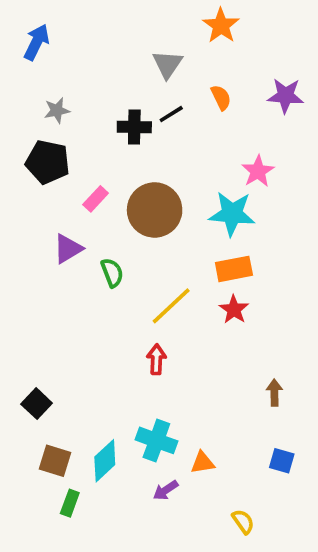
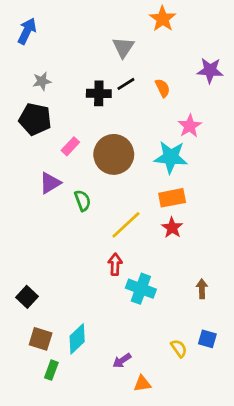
orange semicircle: (221, 97) -> (163, 88), moved
cyan cross: (156, 440) -> (141, 289), moved
orange triangle: (203, 463) -> (142, 384), moved
yellow semicircle: (243, 522) -> (179, 348), moved

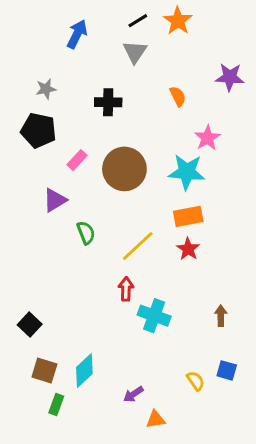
blue arrow: (27, 31) -> (77, 34), moved
black line: (126, 84) -> (138, 21), moved
green semicircle: (83, 201) -> (86, 233), moved

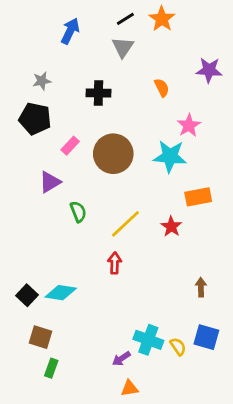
orange rectangle: (188, 216) -> (198, 197), moved
cyan cross: (154, 316) -> (148, 340), moved
cyan diamond: (84, 370) -> (61, 293), moved, turned 52
blue square: (227, 370) -> (206, 337), size x1.4
orange triangle: (156, 419) -> (129, 388), moved

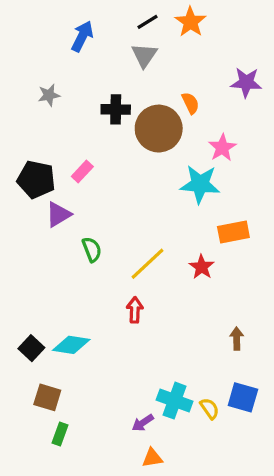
black pentagon: (35, 119) -> (36, 179), moved
brown circle: (113, 154) -> (159, 129), moved

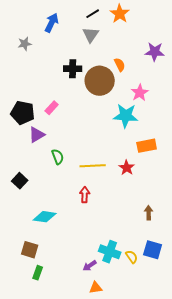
gray star: (49, 95) -> (25, 44), moved
yellow line: (148, 264) -> (93, 166), turned 40
black square: (31, 348) -> (20, 181), moved

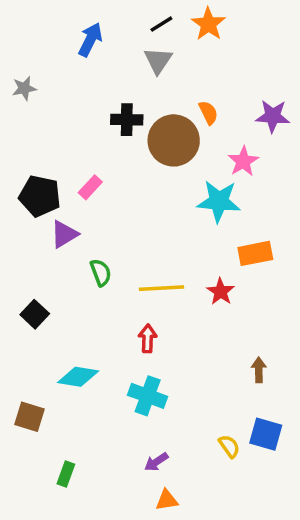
gray star: (25, 44) -> (24, 88), moved
purple star: (155, 52) -> (273, 116), moved
brown square: (30, 250) -> (29, 417), moved
cyan cross: (110, 252) -> (148, 396), moved

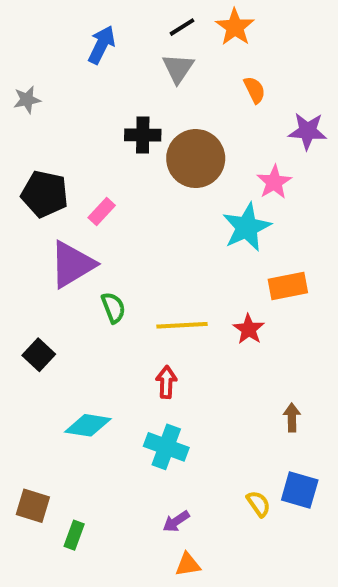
orange semicircle: (208, 113) -> (255, 90), moved
black pentagon: (40, 196) -> (45, 194), moved
cyan star: (219, 201) -> (247, 227), turned -30
purple triangle: (64, 234) -> (72, 264), size x1.5
brown square: (29, 417) -> (33, 506), moved

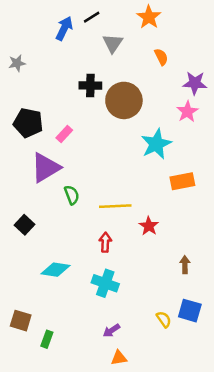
black line: (182, 27) -> (92, 17), moved
pink star: (274, 182) -> (187, 112), moved
red star: (249, 329) -> (149, 226), moved

